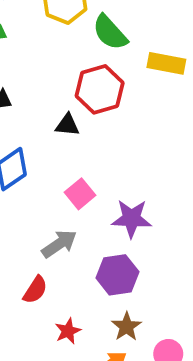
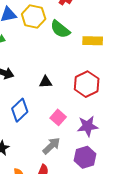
red hexagon: (100, 89) -> (87, 84), moved

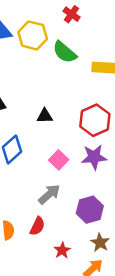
purple star: (88, 126) -> (94, 157), moved

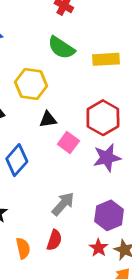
yellow hexagon: (33, 35) -> (31, 84), moved
pink square: (59, 160) -> (68, 142), moved
red star: (62, 250) -> (98, 248), moved

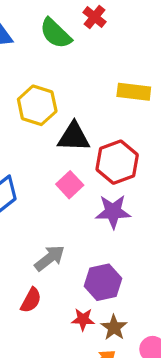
green semicircle: (61, 48) -> (56, 33), moved
black triangle: (48, 120) -> (74, 137), moved, size x1.5
red star: (98, 248) -> (83, 319), turned 30

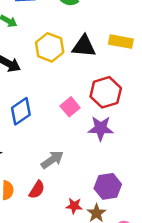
black triangle: (74, 137) -> (84, 46), moved
purple hexagon: (103, 282) -> (108, 186), moved

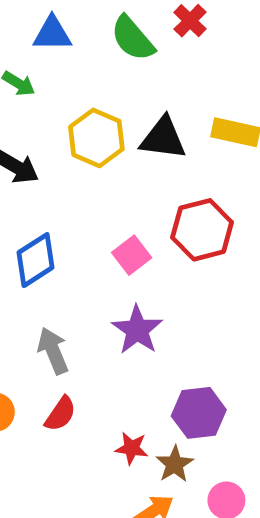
purple star: (101, 128) -> (137, 330), moved, turned 30
gray arrow: (52, 160) -> (53, 351), moved, turned -80

